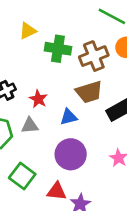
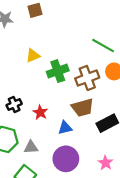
green cross: (58, 49) -> (58, 71), turned -30
gray triangle: (30, 126) -> (31, 147), moved

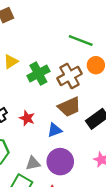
gray triangle: (31, 147) -> (33, 163), moved

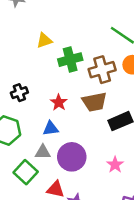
red star: (27, 118) -> (59, 102), moved
blue triangle: (55, 130) -> (51, 128), moved

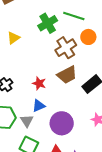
green cross: (70, 60) -> (48, 23), moved
gray triangle: (43, 152) -> (27, 121), moved, turned -48

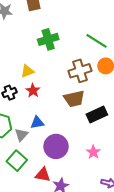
green cross: (48, 23) -> (48, 39), moved
yellow triangle: (14, 38) -> (27, 71), moved
red star: (39, 83) -> (33, 91), moved

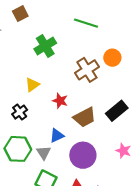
green line: (97, 41) -> (86, 23), moved
red star: (33, 91) -> (60, 101), moved
brown trapezoid: (74, 99) -> (85, 117), moved

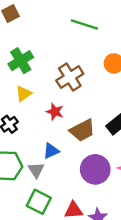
green cross: (45, 46) -> (21, 61), moved
brown cross: (87, 70) -> (70, 77), moved
purple circle: (83, 155) -> (95, 169), moved

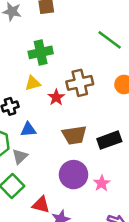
red star: (55, 112) -> (56, 97), moved
blue triangle: (51, 151) -> (28, 129), moved

